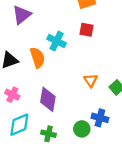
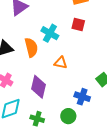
orange triangle: (91, 80) -> (61, 63), moved, turned -48
blue cross: (100, 118) -> (82, 97), moved

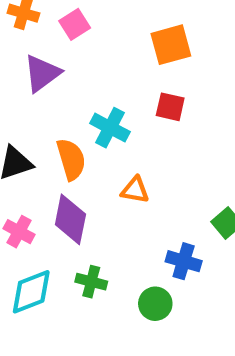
purple diamond: (39, 87) -> (70, 219), moved
green cross: (37, 119) -> (91, 282), moved

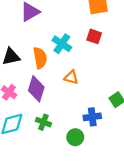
blue cross: (184, 261) -> (92, 117), turned -30

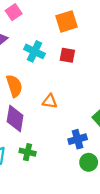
cyan cross: (62, 44) -> (34, 51), moved
green circle: (75, 137) -> (89, 162), moved

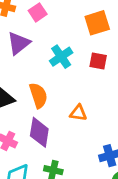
cyan cross: (34, 51) -> (61, 57), turned 30

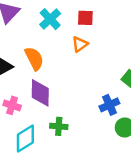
orange triangle: (78, 113) -> (80, 44), moved, turned -35

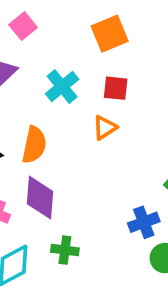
orange semicircle: (34, 59) -> (34, 145), turned 35

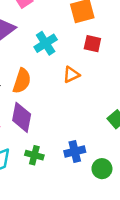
red square: (116, 88) -> (92, 44), moved
blue cross: (144, 222) -> (75, 152), moved

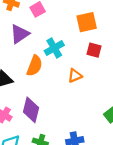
orange semicircle: (22, 81) -> (34, 66), moved

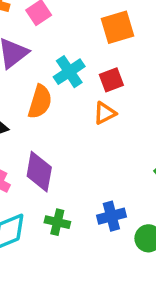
red square: (94, 50) -> (111, 80), moved, turned -32

